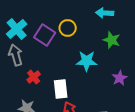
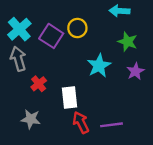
cyan star: (87, 61) -> (99, 66), turned -30
purple star: (120, 78) -> (135, 71), moved

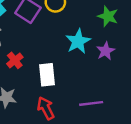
purple star: (135, 71) -> (105, 51), moved
red arrow: (81, 122) -> (46, 108), moved

